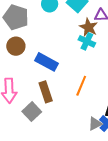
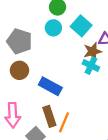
brown star: (89, 27) -> (93, 51), turned 30
orange line: (81, 86) -> (64, 122), moved

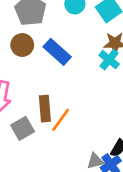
blue rectangle: (50, 86) -> (57, 52), moved

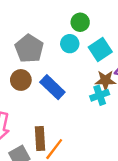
cyan cross: (109, 60) -> (100, 95), turned 30

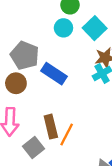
gray pentagon: (29, 49) -> (25, 55), moved
brown circle: (21, 80) -> (16, 83), moved

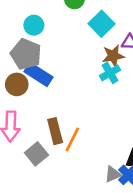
cyan circle: (63, 28) -> (34, 25), moved
blue rectangle: (54, 74) -> (38, 74), moved

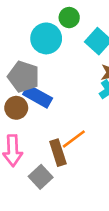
cyan circle: (34, 25) -> (46, 38), moved, size x1.5
orange line: (72, 139) -> (74, 139), moved, turned 30

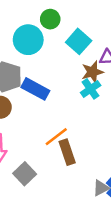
blue rectangle: (38, 96) -> (35, 89), moved
brown rectangle: (58, 153) -> (67, 152), moved

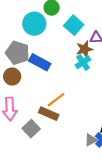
brown rectangle: (67, 152) -> (49, 114), moved, turned -48

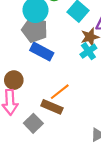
gray pentagon: (17, 53) -> (35, 30), moved
brown circle: (12, 76) -> (14, 80), moved

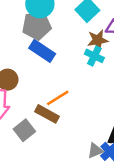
gray pentagon: (35, 30) -> (37, 26), turned -30
cyan cross: (88, 51) -> (94, 56), turned -35

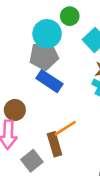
brown rectangle: (47, 114) -> (55, 144), turned 45

